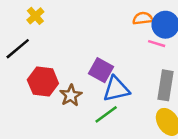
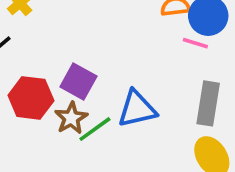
purple square: (101, 70) -> (78, 82), moved
green line: (106, 114) -> (95, 129), moved

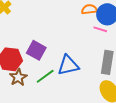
brown star: (71, 118) -> (18, 77), moved

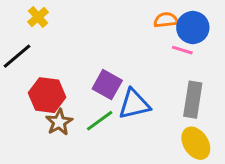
purple square: (36, 50) -> (107, 85), moved

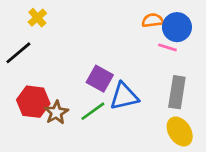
red hexagon: (47, 95) -> (33, 102), moved

